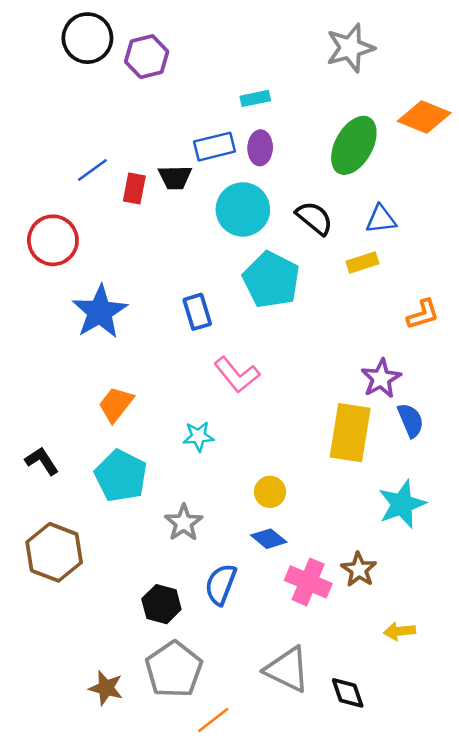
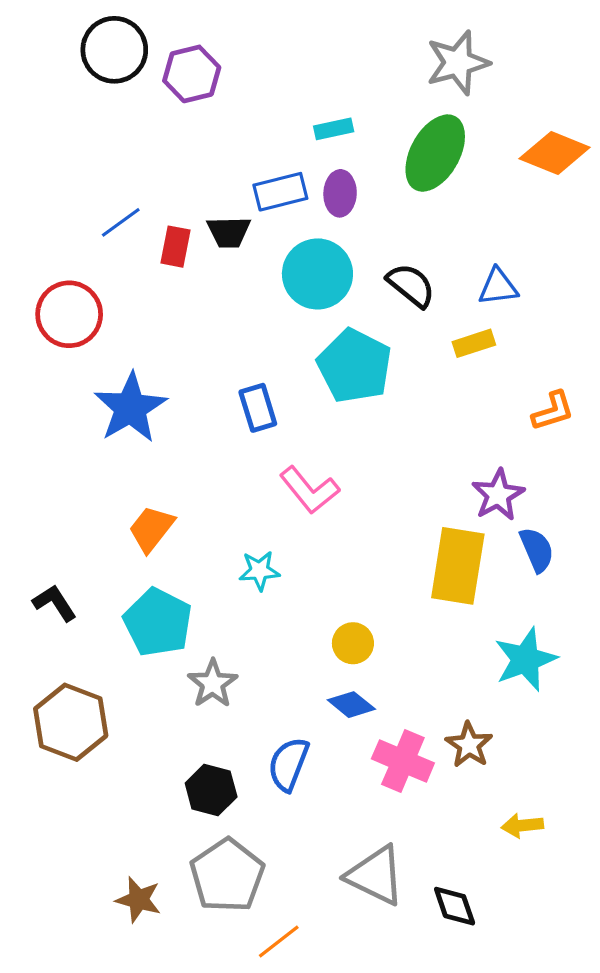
green ellipse: (354, 145) -> (435, 153), moved
gray star: (184, 523) -> (213, 684), moved

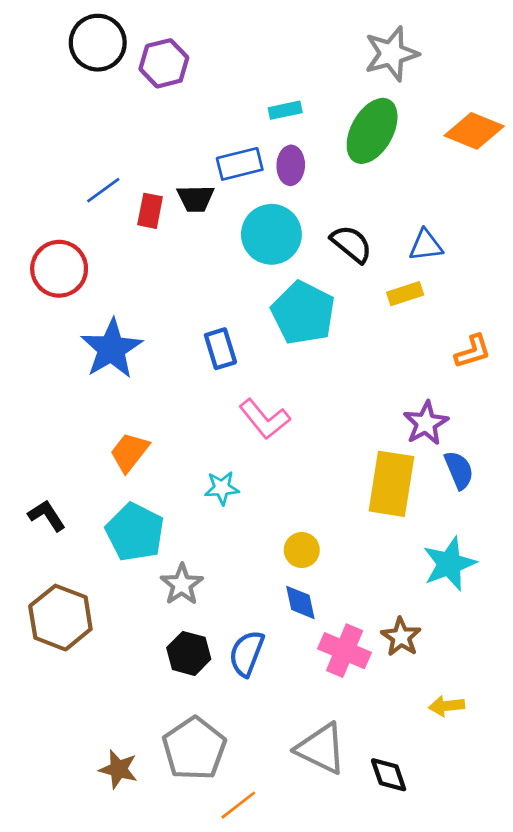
blue diamond: (351, 705) -> (300, 602), turned 39
black hexagon: (211, 790) -> (189, 653), moved

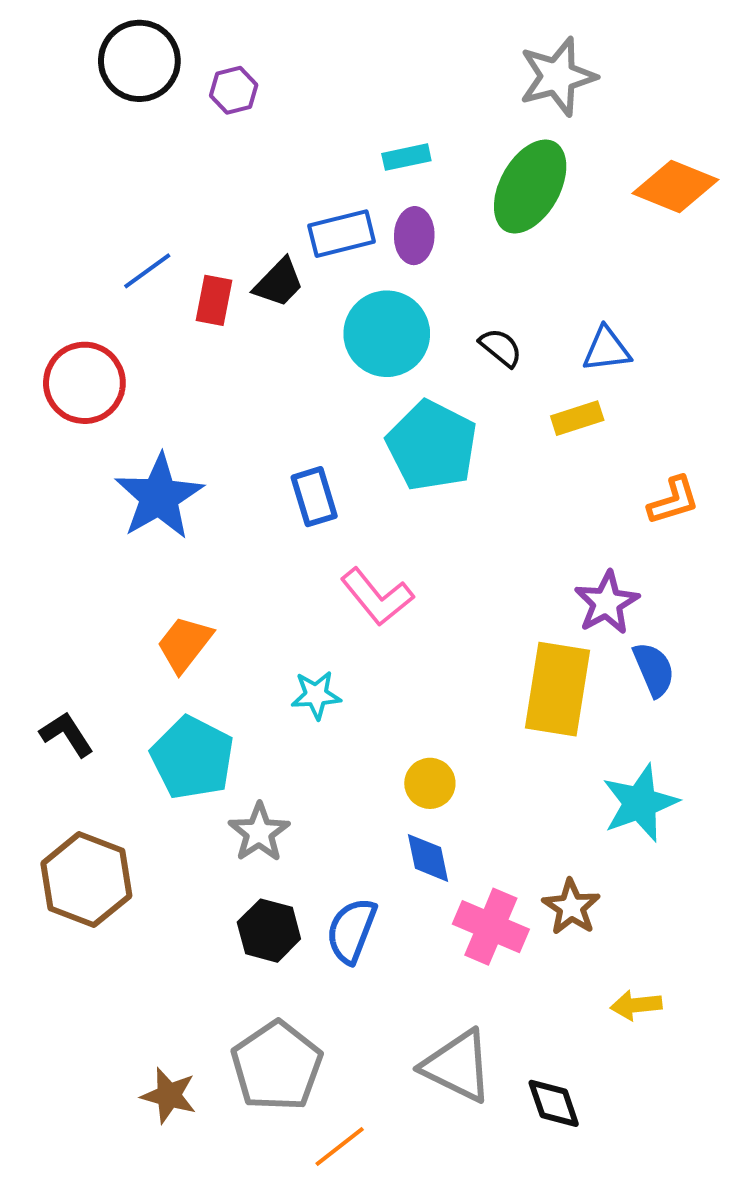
purple hexagon: (164, 63) -> (234, 90), size x0.7
black trapezoid: (196, 198) -> (279, 283), turned -45
black semicircle: (351, 244) -> (501, 347), size x0.7

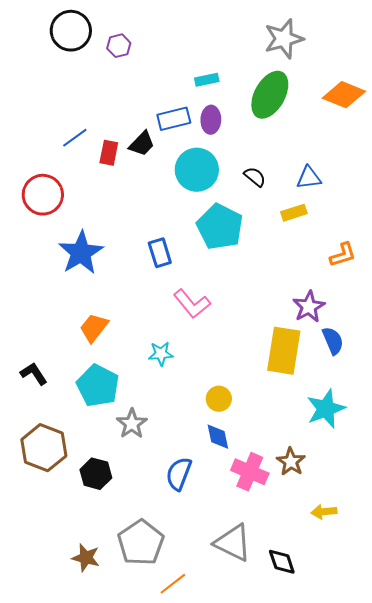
black hexagon: (269, 931) -> (96, 474), moved

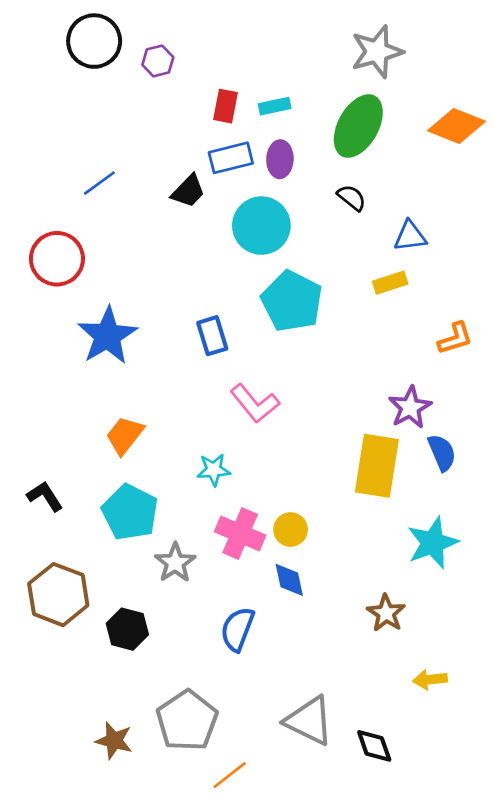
red rectangle: (109, 153) -> (226, 106), moved
black semicircle: (255, 177) -> (352, 198), moved
pink cross: (250, 472) -> (240, 534), moved

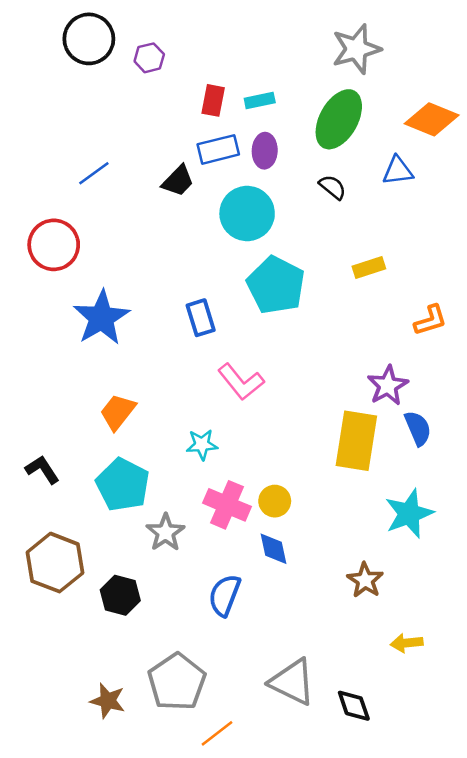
blue triangle: (410, 236) -> (398, 171), moved

